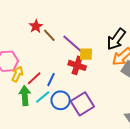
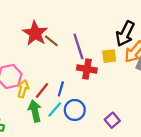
red star: (36, 26) -> (35, 33), size x1.6
purple line: (73, 44) -> (78, 46), turned 40
yellow square: (86, 54) -> (109, 56), moved
purple square: (82, 104) -> (112, 120), moved, size x0.6

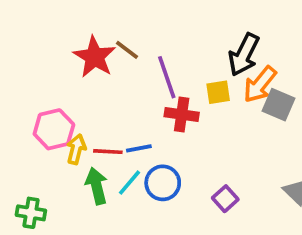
brown line: (51, 41) -> (127, 50), moved
blue line: (61, 89) -> (139, 148), turned 64
red line: (42, 90) -> (108, 152), turned 56

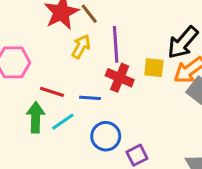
blue line: (139, 148) -> (90, 98), moved
yellow arrow: (76, 149) -> (81, 47), moved
blue circle: (163, 183) -> (106, 136), moved

